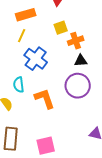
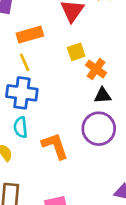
yellow line: (22, 36) -> (25, 62), turned -48
orange cross: (76, 41) -> (96, 69), turned -35
blue cross: (36, 59) -> (22, 93), moved, turned -30

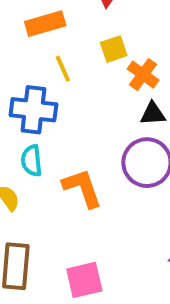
yellow line: (25, 62) -> (63, 69), moved

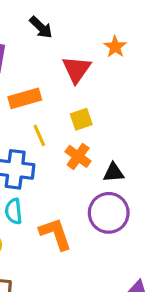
orange cross: (143, 75) -> (78, 156), moved

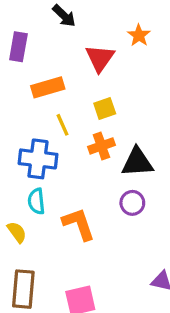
orange cross: (78, 156) -> (101, 146), turned 35
black triangle: (114, 173) -> (137, 162), size x1.5
purple circle: (109, 213) -> (132, 203), size x0.6

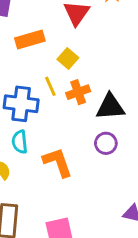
yellow square: (105, 109) -> (68, 59), moved, turned -30
yellow line: (62, 125) -> (50, 86), moved

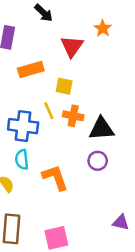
yellow square: (68, 59) -> (64, 86), turned -30
orange cross: (78, 92) -> (73, 116), turned 30

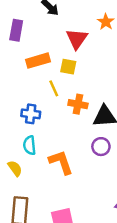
yellow square: (64, 86) -> (68, 67), moved
yellow line: (49, 111) -> (54, 88), moved
blue cross: (23, 126) -> (31, 114), size x0.7

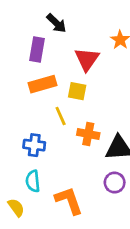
purple rectangle: (16, 30) -> (37, 50), moved

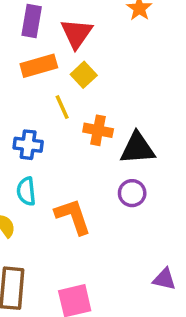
red triangle: (87, 59) -> (77, 34), moved
yellow square: (77, 91) -> (84, 75), turned 36

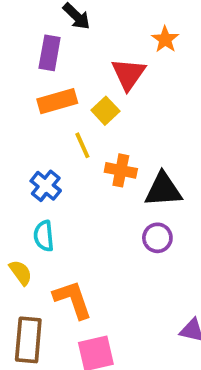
red triangle: (77, 34) -> (129, 74), moved
blue cross: (28, 145) -> (46, 186), turned 32
orange L-shape: (73, 216) -> (73, 299), moved

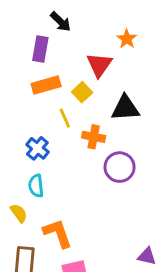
black triangle: (163, 190) -> (125, 108), moved
purple circle: (157, 238) -> (120, 167), moved, size x1.4

